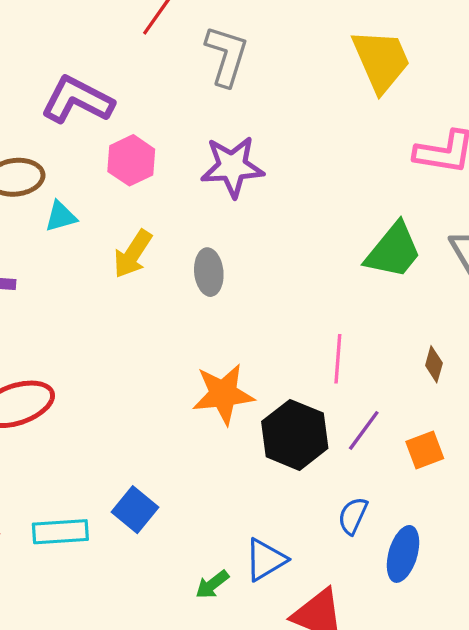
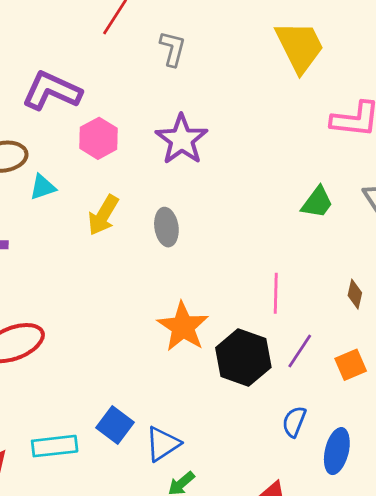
gray L-shape: (226, 56) -> (173, 49), size x0.7
purple star: (232, 167) -> (182, 140), turned -30
green trapezoid: (393, 251) -> (317, 202), size x0.7
orange star: (223, 394) -> (183, 327), turned -30
blue triangle: (265, 560) -> (163, 444), moved

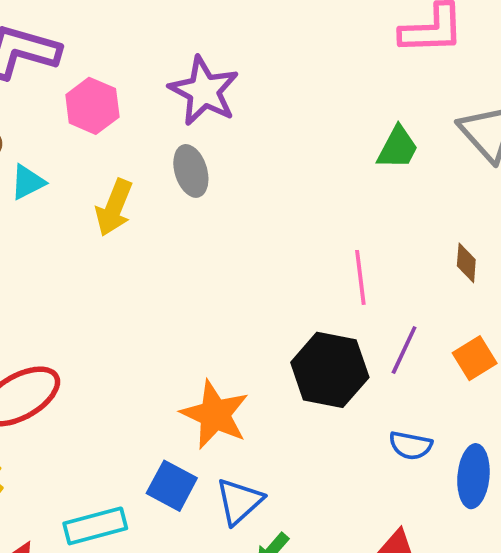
gray ellipse: (166, 227) -> (191, 171), moved
orange star: (183, 327) -> (215, 415), moved
blue semicircle: (294, 422) -> (411, 445), turned -92

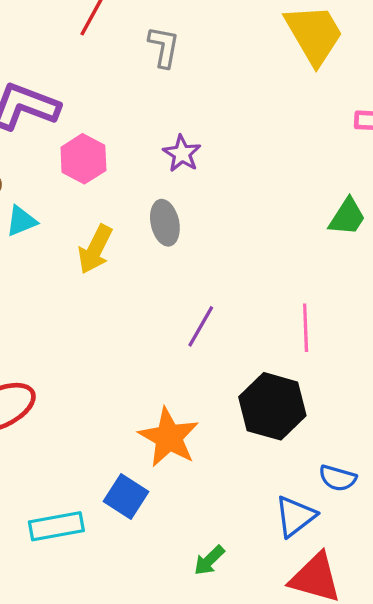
purple star: (204, 91) -> (182, 154), size x0.6
purple line: (404, 350) -> (201, 326), moved
blue triangle: (239, 501) -> (295, 516), moved

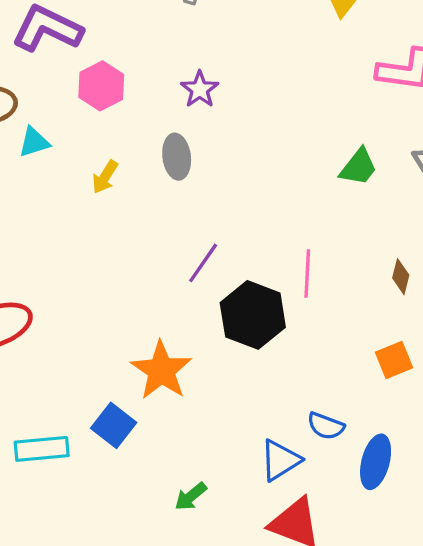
yellow arrow: (95, 249) -> (105, 177), size x0.7
black hexagon: (272, 406) -> (253, 315), moved

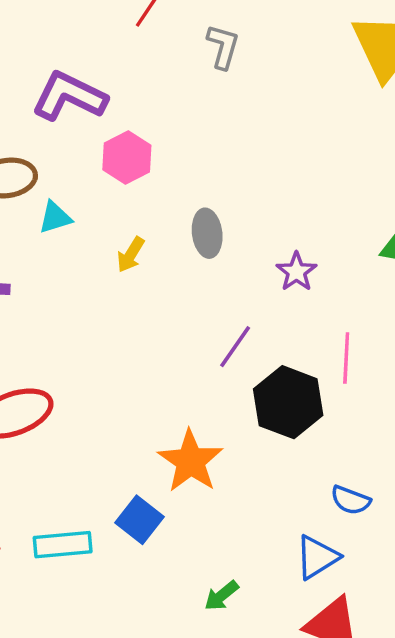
purple star: (200, 89) -> (296, 272), moved
blue semicircle: (326, 426) -> (351, 500), moved

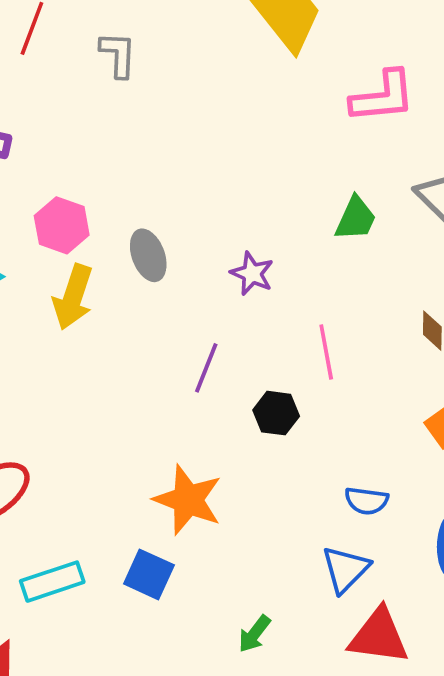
pink hexagon: (127, 158) -> (62, 225), moved
yellow arrow: (131, 255) -> (73, 297), size x1.6
black hexagon: (288, 402) -> (276, 413), size x0.6
cyan rectangle: (63, 545) -> (52, 582), moved

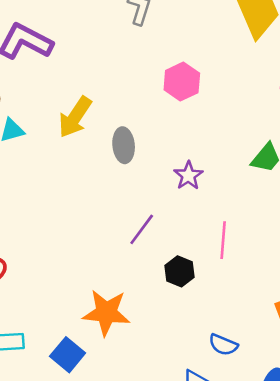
pink hexagon: (62, 225) -> (182, 82), moved
yellow arrow: (73, 297) -> (75, 117), moved
orange star: (188, 500) -> (106, 313), turned -30

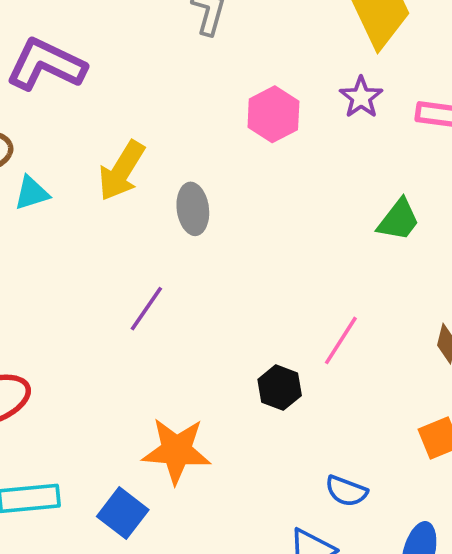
purple star: (188, 176) -> (361, 97), moved
purple line: (142, 229) -> (146, 309), moved
pink line: (223, 240) -> (341, 340), turned 30

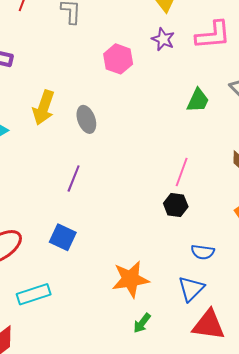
black hexagon: (280, 388) -> (176, 205), moved
orange star: (176, 451) -> (130, 279), moved
blue square: (123, 513) -> (63, 237), moved

